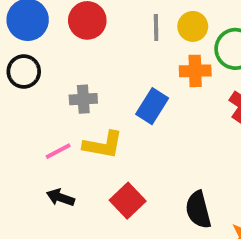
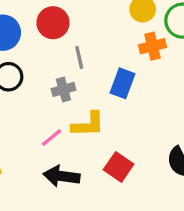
gray line: (156, 28) -> (79, 57), moved
black arrow: (60, 198) -> (62, 176), size x1.5

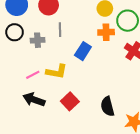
gray cross: (63, 89) -> (38, 40), moved

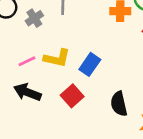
gray cross: (38, 40) -> (34, 18), turned -32
blue rectangle: (83, 51) -> (90, 64), moved

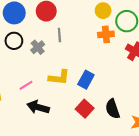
pink line: (27, 61) -> (26, 85), moved
red square: (72, 96) -> (85, 109), moved

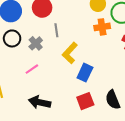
yellow L-shape: (59, 77) -> (70, 53), moved, turned 130
pink line: (26, 85) -> (32, 69), moved
red square: (85, 109) -> (85, 101), turned 30

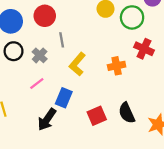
orange cross: (102, 27) -> (117, 66), moved
blue rectangle: (85, 73) -> (64, 98), moved
black arrow: (40, 102) -> (47, 119), turned -65

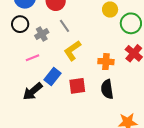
gray line: (62, 40) -> (64, 26), turned -40
black semicircle: (127, 113) -> (107, 89), moved
red square: (97, 116) -> (77, 86), moved

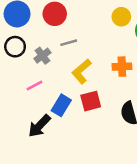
gray line: (64, 26) -> (69, 43), turned -64
orange cross: (106, 62) -> (122, 67), moved
red square: (77, 86) -> (91, 101), moved

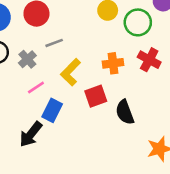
pink line: (35, 86) -> (36, 87), moved
red square: (91, 101) -> (96, 96), moved

